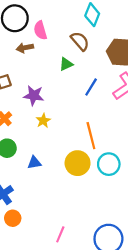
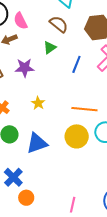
purple star: (34, 95) -> (25, 68), moved
orange line: (91, 136) -> (84, 109), turned -60
blue triangle: (34, 163) -> (37, 143), size x1.6

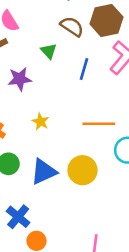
brown semicircle: (59, 24) -> (72, 26), moved
green triangle: (50, 48) -> (49, 51), turned -32
yellow circle: (77, 136) -> (83, 170), moved

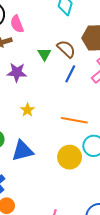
brown semicircle: (72, 26) -> (66, 49), moved
yellow circle: (83, 170) -> (70, 157), moved

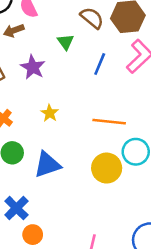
brown semicircle: (66, 49) -> (92, 18), moved
purple star: (17, 72) -> (33, 67), turned 30

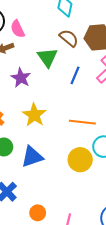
green triangle: (66, 42) -> (47, 57), size x1.5
yellow star: (50, 113) -> (34, 115), size x1.6
orange circle: (33, 235) -> (38, 213), moved

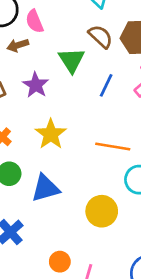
yellow circle: (80, 160) -> (102, 211), moved
orange circle: (38, 213) -> (60, 262), moved

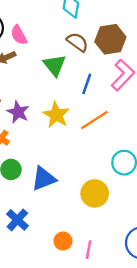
purple star: (36, 85) -> (18, 112), moved
yellow star: (51, 134) -> (56, 115), moved
orange line: (113, 146) -> (95, 120), moved, turned -36

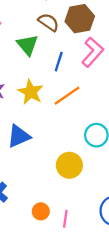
blue triangle: (44, 179) -> (19, 136), moved

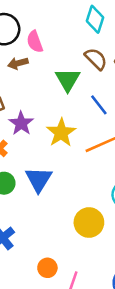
blue line: (59, 62) -> (99, 105), turned -66
blue triangle: (19, 136) -> (39, 179), turned -45

